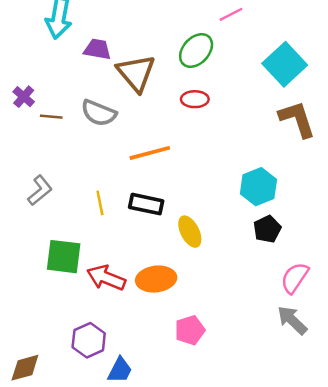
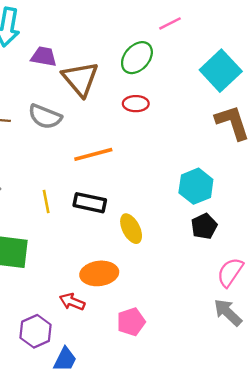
red arrow: (106, 278) -> (72, 302), moved, size x0.7

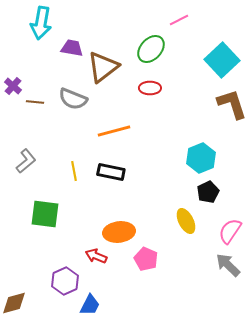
brown triangle: (80, 79) -> (103, 67), turned 32
yellow ellipse: (131, 229) -> (186, 221), moved
pink pentagon: (131, 322) -> (146, 259), moved, turned -30

